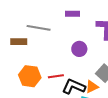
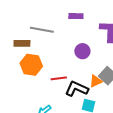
orange hexagon: (30, 76) -> (31, 65), moved
orange triangle: (92, 87) -> (96, 81), moved

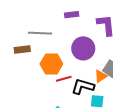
purple circle: (82, 51) -> (83, 48), size x1.5
orange hexagon: (31, 65) -> (51, 64), moved

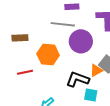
gray line: (40, 33) -> (63, 24), moved
red line: (64, 79) -> (25, 72), moved

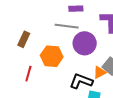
brown rectangle: (20, 38) -> (24, 39), turned -63
red line: (25, 72) -> (28, 74), turned -63

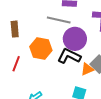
brown rectangle: (24, 39) -> (15, 29), turned -35
black L-shape: (81, 81) -> (69, 56), moved

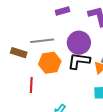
gray line: (59, 20) -> (42, 41), moved
brown rectangle: (15, 29) -> (19, 53), turned -49

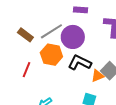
gray line: (42, 41) -> (51, 31), turned -45
purple circle: (79, 43) -> (73, 37), moved

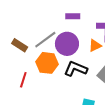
orange triangle: (98, 76) -> (95, 46), moved

